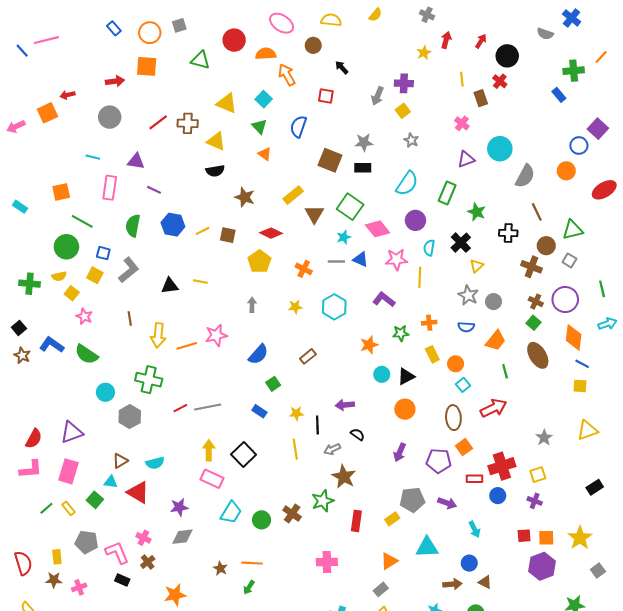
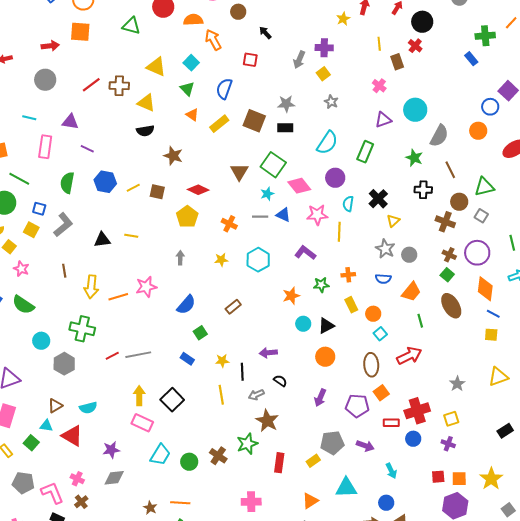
yellow rectangle: (293, 195) -> (219, 124), moved
green star: (477, 212) -> (414, 158), moved

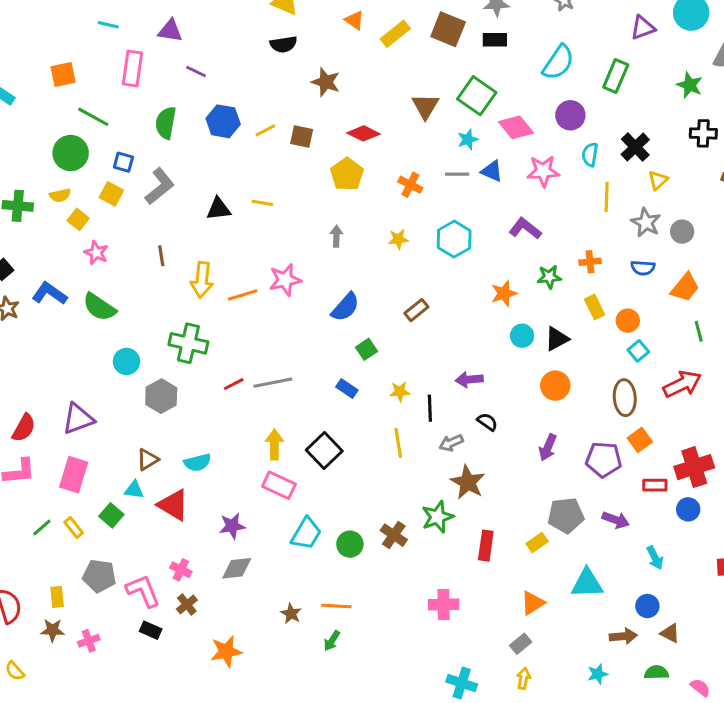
yellow line: (339, 232) -> (607, 197), moved

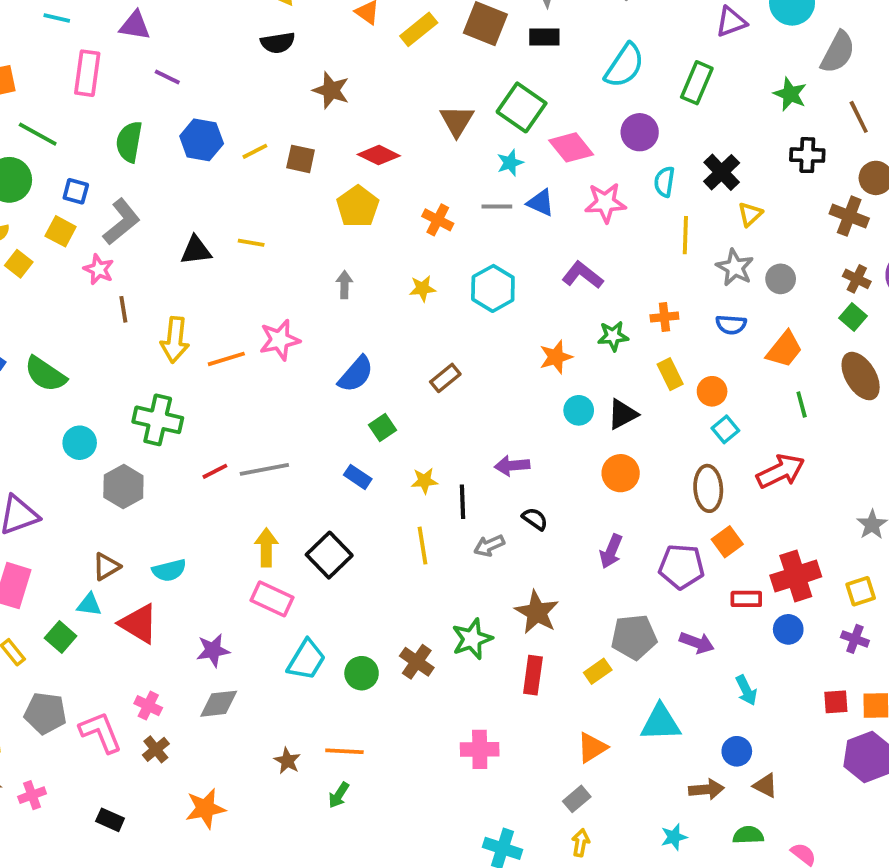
pink star: (96, 253) -> (99, 269), moved
brown star: (468, 482) -> (537, 612), moved
black rectangle: (151, 630) -> (110, 820), moved

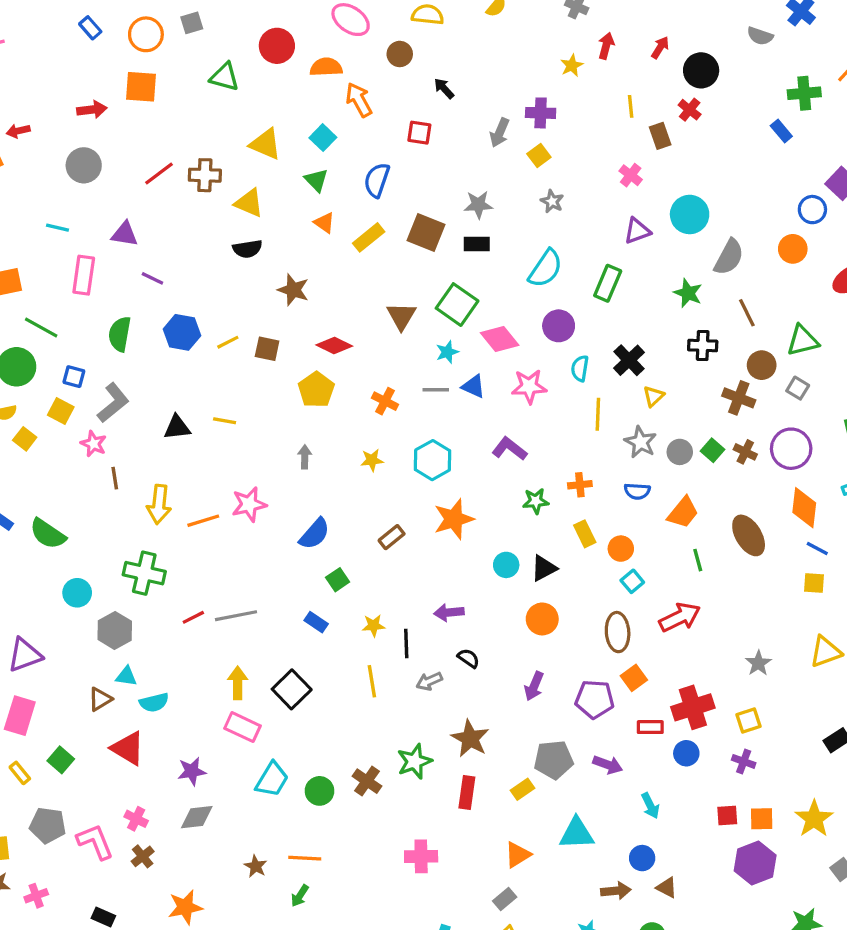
green square: (853, 317) -> (713, 450), moved
orange star: (556, 357) -> (454, 519), moved, size x1.4
cyan triangle: (89, 605) -> (126, 676), moved

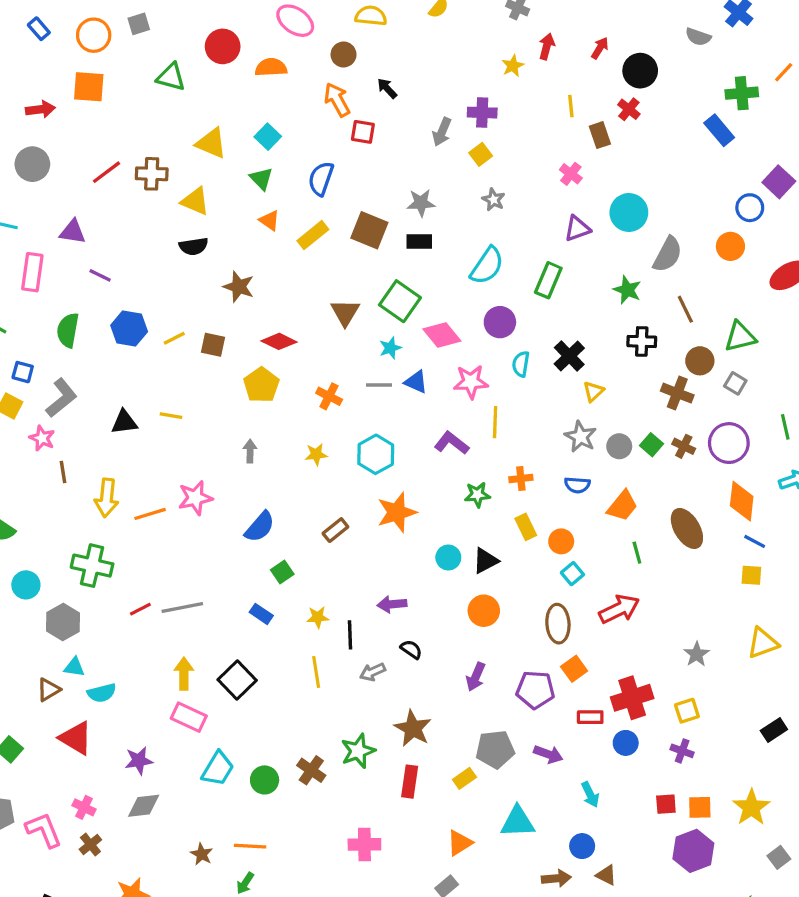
orange arrow: (359, 100) -> (337, 100), moved
blue rectangle: (781, 131) -> (719, 130), size x1.4
yellow line: (598, 414) -> (495, 422), moved

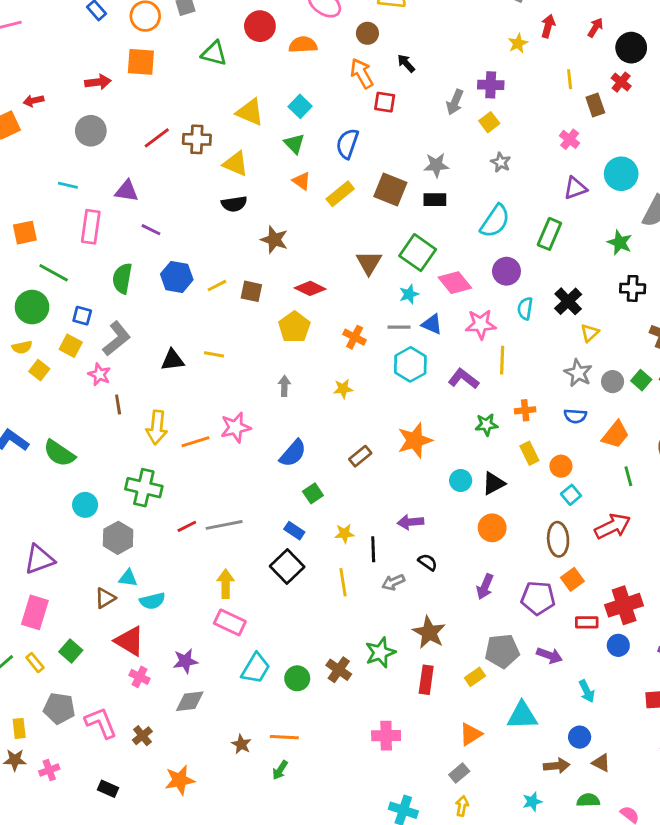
cyan hexagon: (376, 454) -> (410, 364), moved
black square: (237, 680) -> (287, 567), moved
pink cross: (84, 807) -> (140, 677), moved

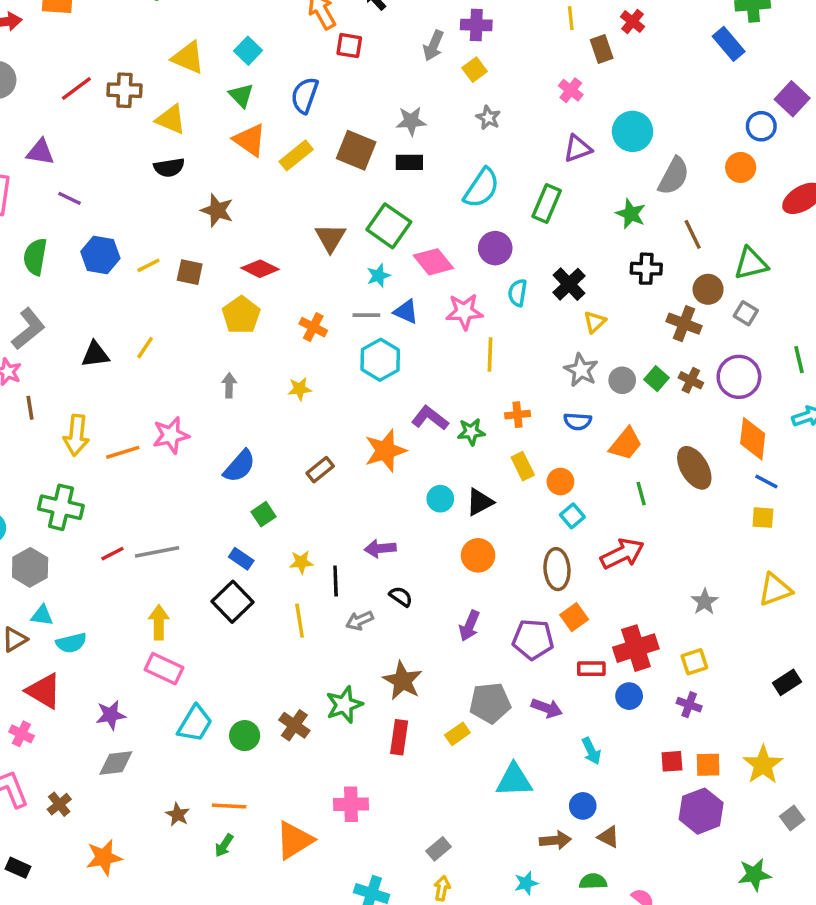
orange triangle: (302, 181) -> (250, 140), size x1.5
yellow line: (214, 354) -> (145, 348), turned -66
purple L-shape: (463, 379) -> (430, 418), moved
pink cross: (140, 677) -> (21, 734), moved
orange triangle: (471, 734) -> (294, 840), moved, size x1.4

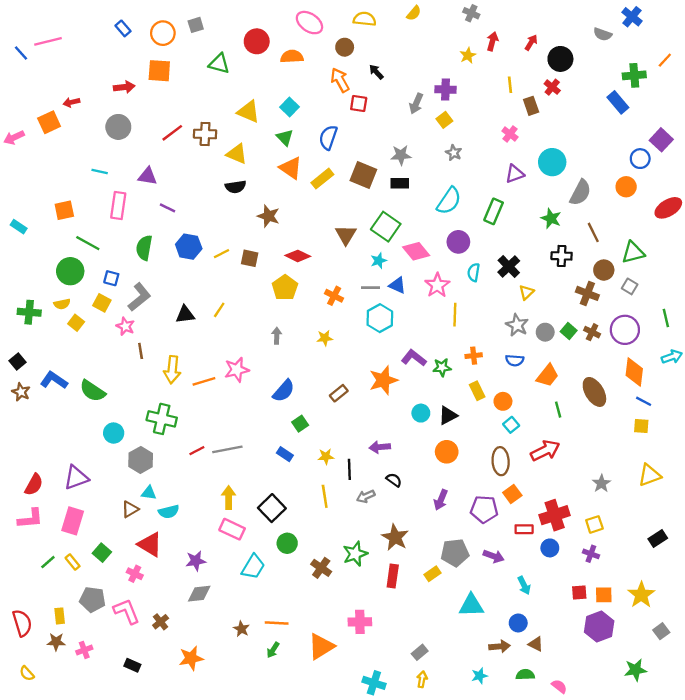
pink star: (464, 312) -> (437, 285), turned -30
black square: (233, 602) -> (272, 508), moved
green circle: (245, 736) -> (287, 543), moved

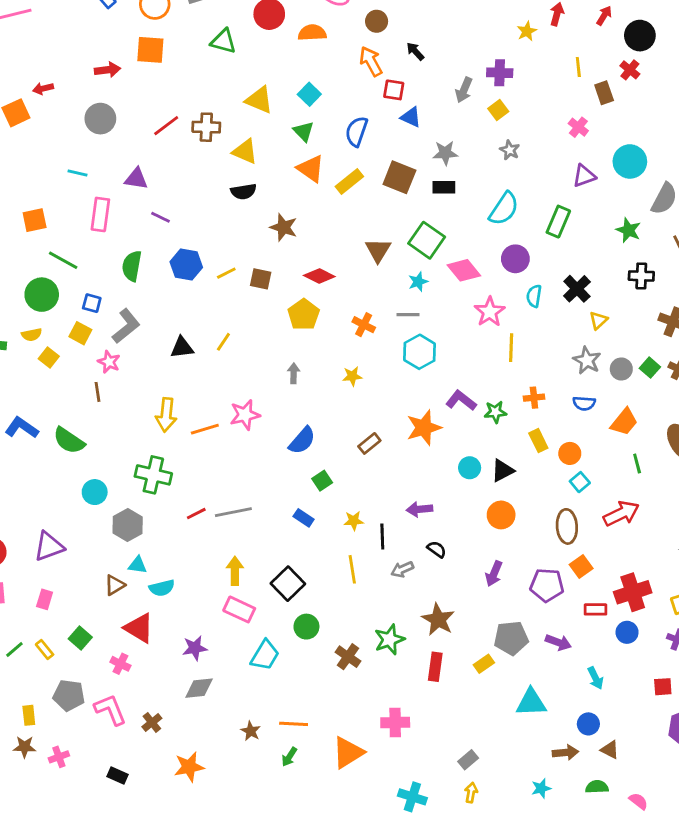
blue triangle: (397, 285) -> (411, 117), moved
brown line: (141, 351) -> (98, 392), moved
pink rectangle: (73, 521) -> (45, 599), size x0.6

